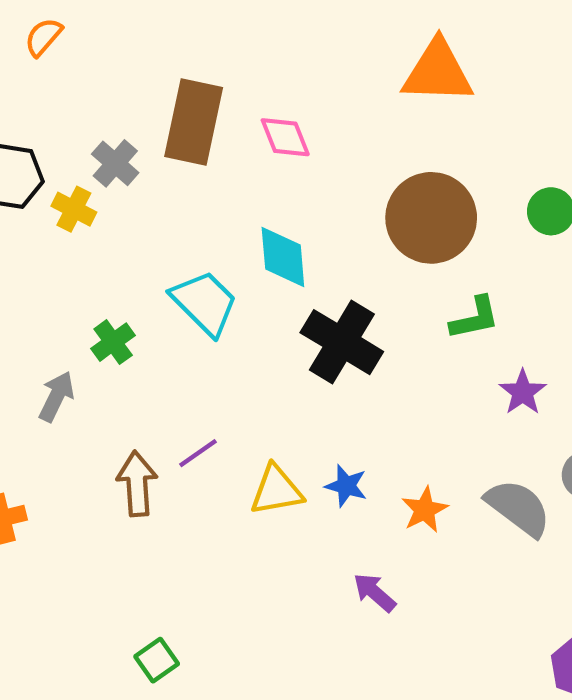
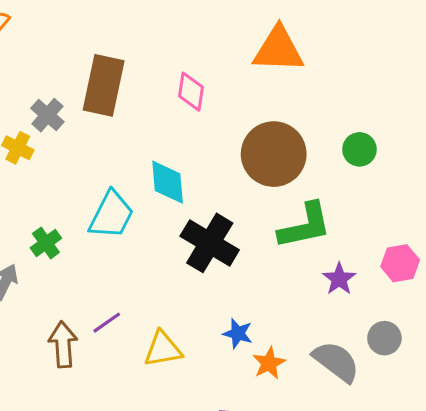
pink diamond: (285, 137) -> (191, 92), moved, turned 30
cyan trapezoid: (205, 303) -> (111, 215), turned 72
green L-shape: (475, 318) -> (305, 226), size x1.5
blue star: (346, 486) -> (238, 333), moved

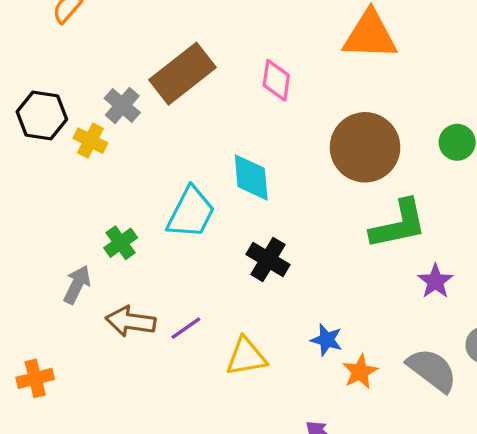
brown rectangle: (104, 85) -> (183, 74), turned 40
black cross: (210, 243) -> (268, 259), moved, size x0.7
brown arrow: (63, 344) -> (131, 321), moved, turned -78

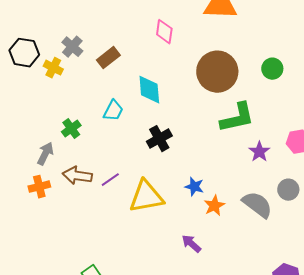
brown rectangle: (183, 74) -> (108, 58), moved, size x0.6
cyan trapezoid: (191, 213) -> (113, 111), size x0.7
black cross: (268, 259) -> (159, 139), turned 30
yellow triangle: (246, 357) -> (146, 197), size x1.4
orange cross: (35, 378) -> (39, 187), moved

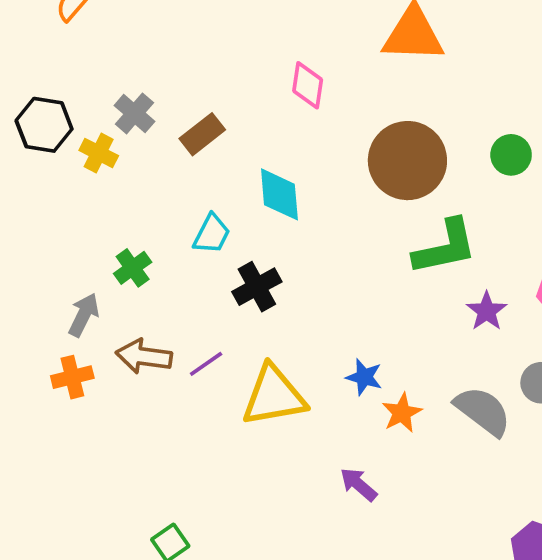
black cross: (159, 139) -> (257, 287), moved

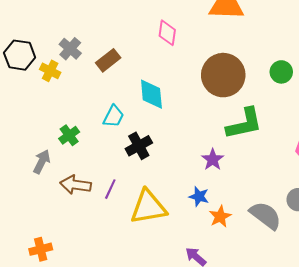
purple star: (487, 311) -> (213, 160), moved
purple line: (206, 364) -> (110, 189), turned -30
orange cross: (72, 377) -> (41, 249), moved

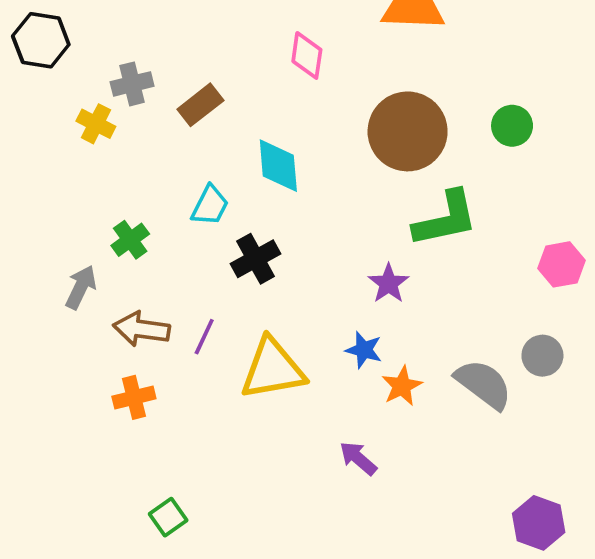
gray cross: (70, 49) -> (132, 84), turned 35
black hexagon: (20, 55) -> (41, 40), moved
orange cross: (41, 249) -> (134, 397), moved

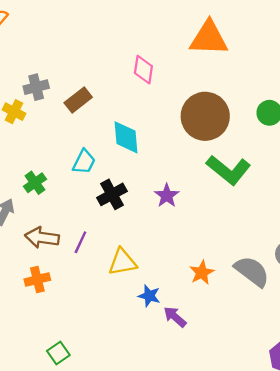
green L-shape: (446, 219) -> (229, 170), turned 51
purple star: (389, 283) -> (167, 196), moved
blue star: (364, 350) -> (149, 296), moved
yellow triangle: (273, 369) -> (122, 262), size x0.7

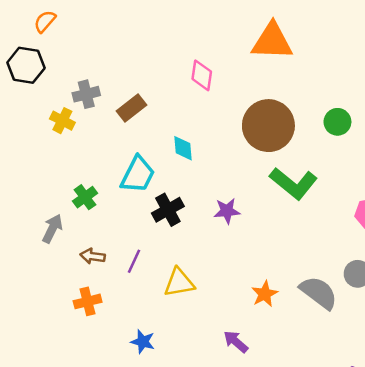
cyan diamond: (126, 137) -> (183, 148), size x0.7
cyan trapezoid: (84, 162) -> (138, 175), size x1.4
purple star: (167, 196) -> (227, 211), turned 30
brown arrow: (42, 238) -> (93, 256), size x0.7
blue star: (149, 296) -> (143, 342), moved

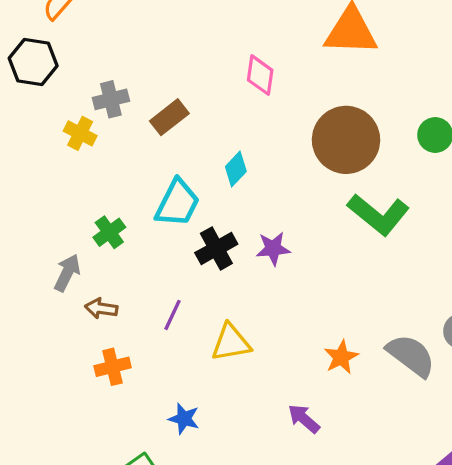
cyan diamond: (183, 148) -> (236, 169), turned 48
purple star: (227, 211) -> (273, 248), moved
brown arrow: (93, 256) -> (101, 308), moved

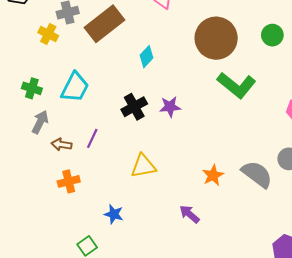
brown rectangle: (169, 117) -> (105, 24), size x1.6
cyan trapezoid: (177, 203) -> (75, 87), moved
green cross: (109, 232) -> (32, 88), moved, turned -36
purple line: (173, 315) -> (92, 138), moved

